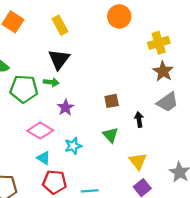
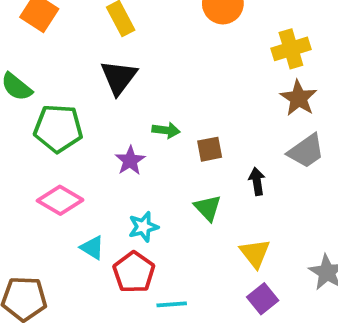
green arrow: (51, 82) -> (166, 130), moved
pink diamond: (40, 131) -> (60, 200), moved
red pentagon: (55, 182) -> (134, 272), moved, turned 30

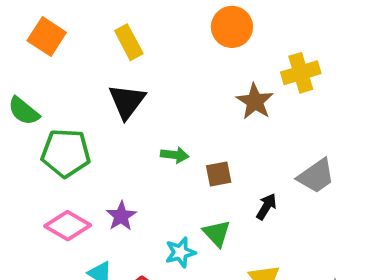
brown star: (299, 98) -> (255, 101), moved
purple star: (130, 161) -> (121, 216), moved
black arrow: (257, 181) -> (266, 207), turned 40
cyan star: (143, 227) -> (180, 252), moved

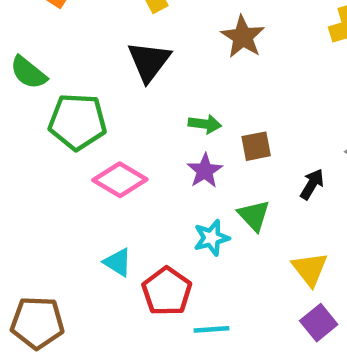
brown star: (255, 101) -> (243, 37), moved
purple star: (121, 216) -> (205, 171), moved
pink diamond: (68, 226) -> (120, 180), moved

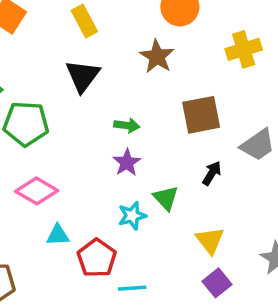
brown square: (256, 146) -> (201, 115), moved, size x1.6
pink diamond: (120, 180) -> (37, 191), moved
cyan triangle: (118, 262) -> (58, 235), turned -35

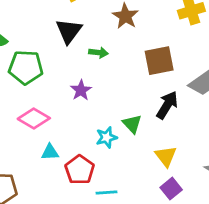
green arrow: (127, 125) -> (98, 53), moved
purple star: (127, 163) -> (81, 90), moved
black arrow: (212, 173) -> (167, 105), size x1.5

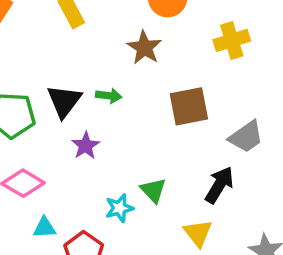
black triangle: (69, 31) -> (64, 101), moved
black arrow: (167, 105) -> (219, 185), moved

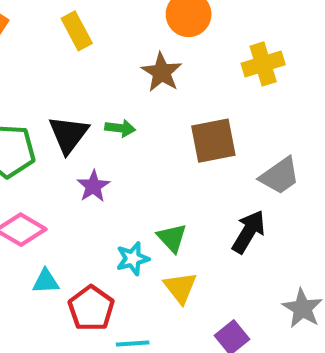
yellow triangle: (198, 233) -> (180, 288), moved

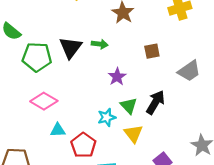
brown square: (213, 141) -> (152, 51), size x0.6
purple star: (93, 186) -> (117, 77), moved
black arrow: (249, 232) -> (155, 102), moved

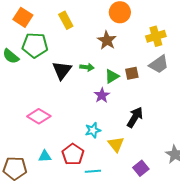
green pentagon: (37, 57) -> (35, 45), moved
gray trapezoid: (189, 71) -> (159, 64), moved
green triangle: (129, 106) -> (112, 76), moved, turned 42
cyan triangle: (58, 130) -> (45, 156), moved

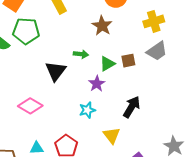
black triangle: (62, 70) -> (56, 71), moved
cyan star: (93, 130) -> (87, 110), moved

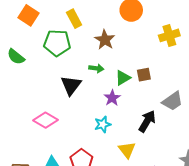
brown star: (102, 26) -> (105, 40), moved
green pentagon: (26, 31) -> (57, 43), moved
gray trapezoid: (157, 51) -> (172, 101), moved

